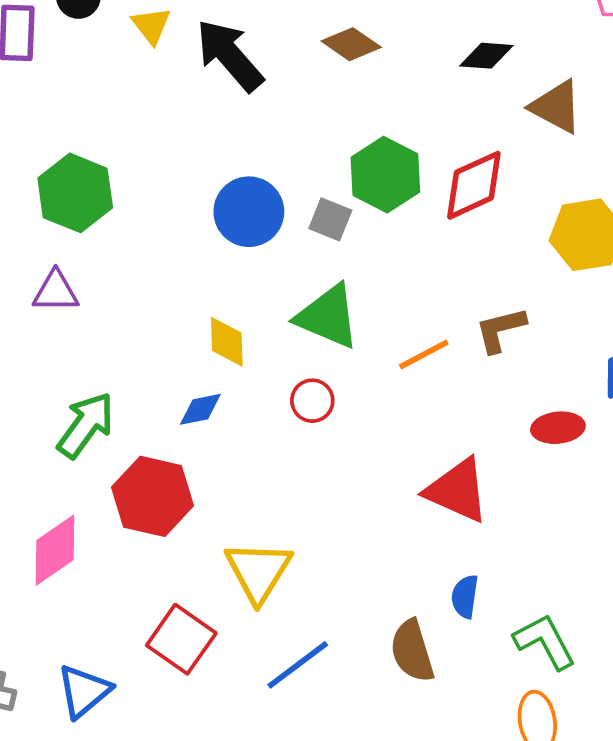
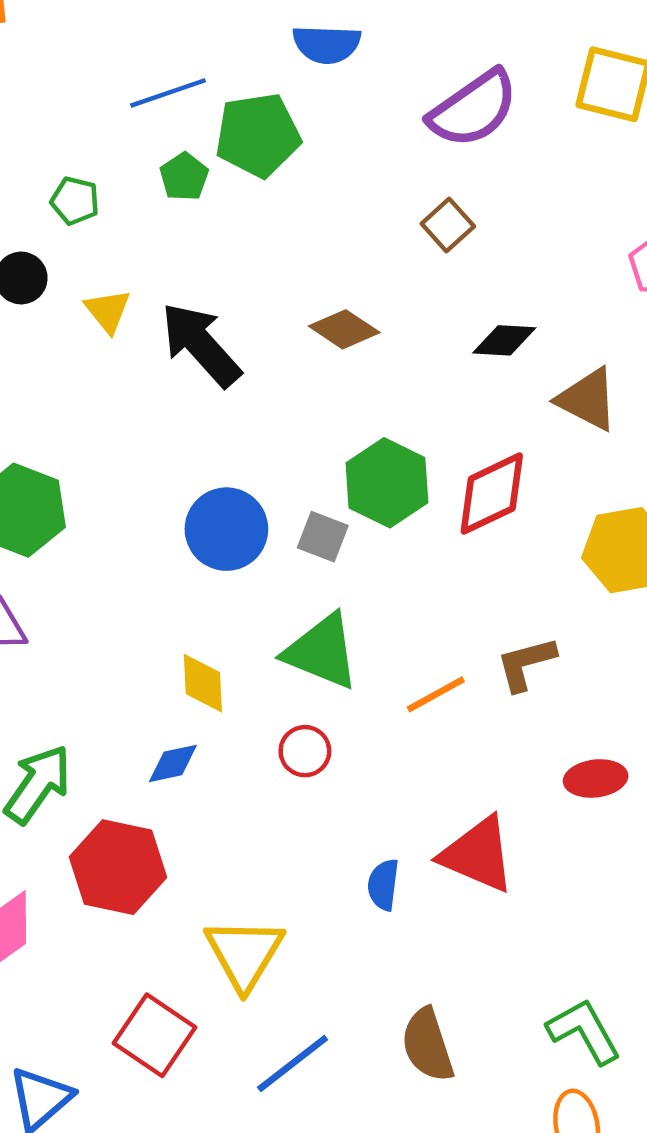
blue semicircle: (465, 597) -> (383, 885), moved

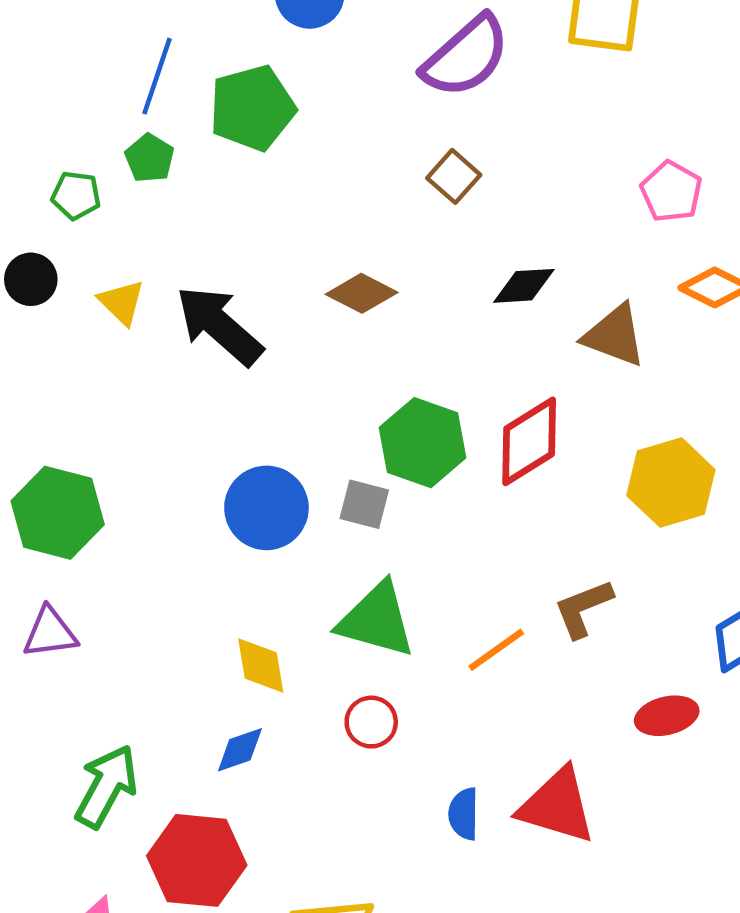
blue line: (168, 93) -> (157, 76), turned -46
green pentagon: (184, 177) -> (150, 158), moved
blue semicircle: (383, 885) -> (464, 814), moved

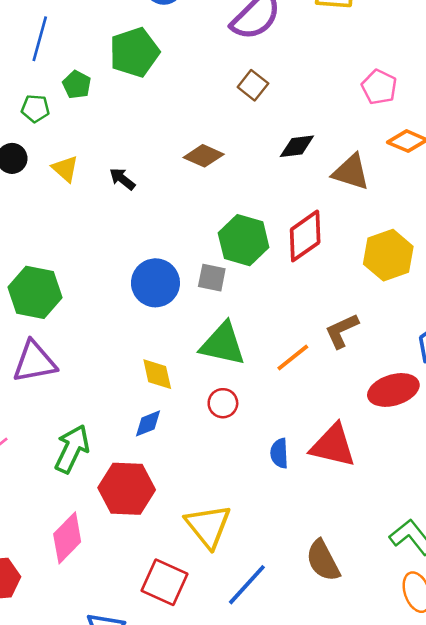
blue line: (157, 76) -> (40, 39), moved
black arrow: (219, 325) -> (122, 179), size x0.5
purple triangle: (50, 633) -> (34, 362), size x1.4
red ellipse: (667, 716) -> (393, 390), size x1.4

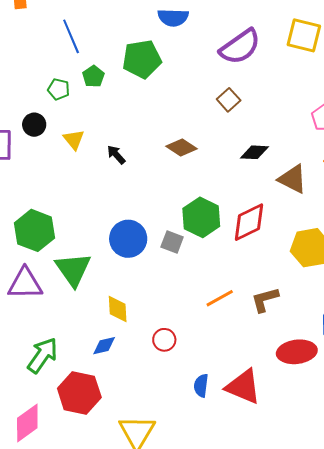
blue line: (40, 39) -> (71, 36), turned -48
green triangle: (223, 344) -> (73, 269), moved, turned 33
orange line: (293, 357) -> (220, 298), moved

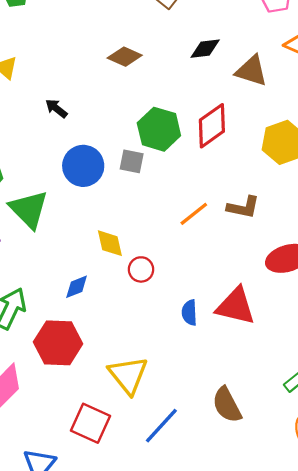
black arrow: (116, 155) -> (56, 108), moved
brown L-shape: (265, 300) -> (243, 207), turned -144
yellow diamond: (118, 309) -> (110, 243), moved

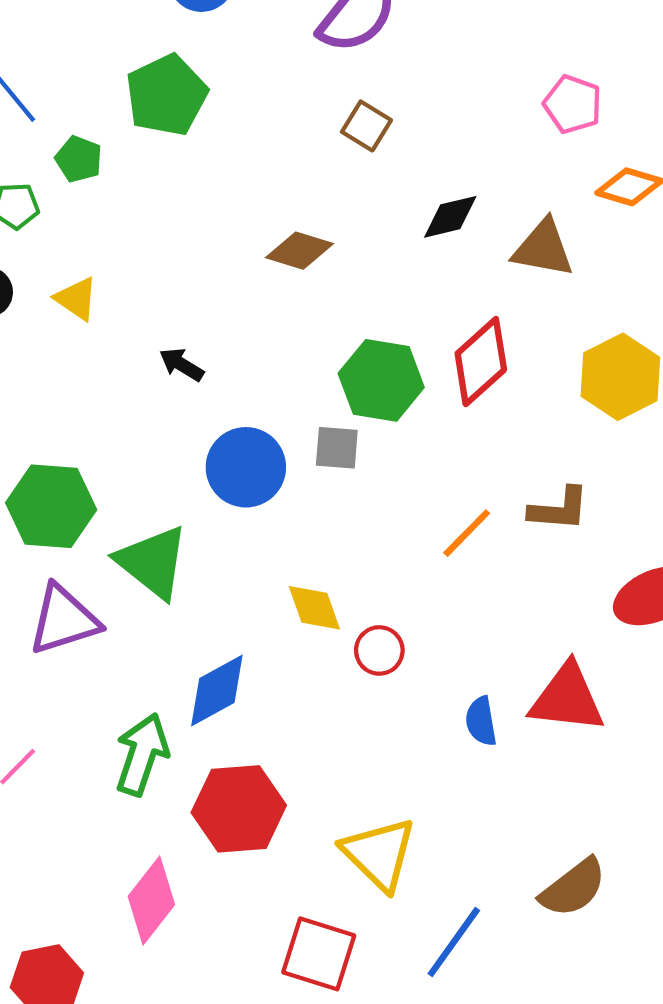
blue diamond: (77, 287) -> (217, 690), moved, size x1.5
brown semicircle: (227, 405) -> (573, 888), turned -93

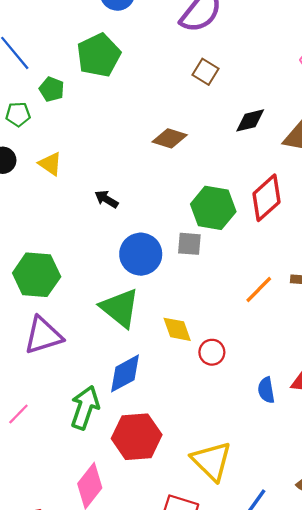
green triangle: (153, 562) -> (120, 308), moved

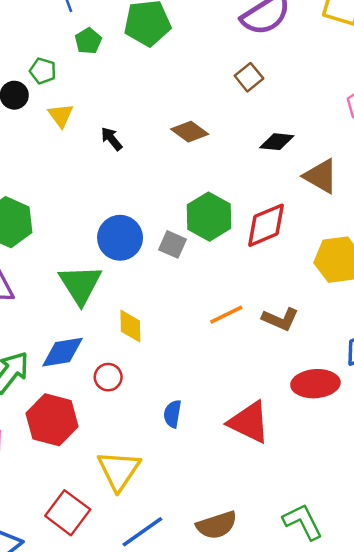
green pentagon: (18, 114) -> (43, 71), moved
black arrow: (106, 199) -> (112, 139), moved
red circle: (212, 352) -> (108, 377), moved
blue semicircle: (266, 390) -> (173, 414), moved

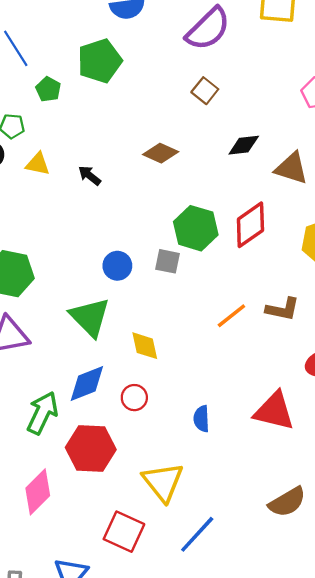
yellow triangle: (61, 115) -> (38, 164), turned -30
blue circle: (120, 238) -> (117, 266), size x0.7
brown semicircle: (217, 525) -> (287, 502), moved

